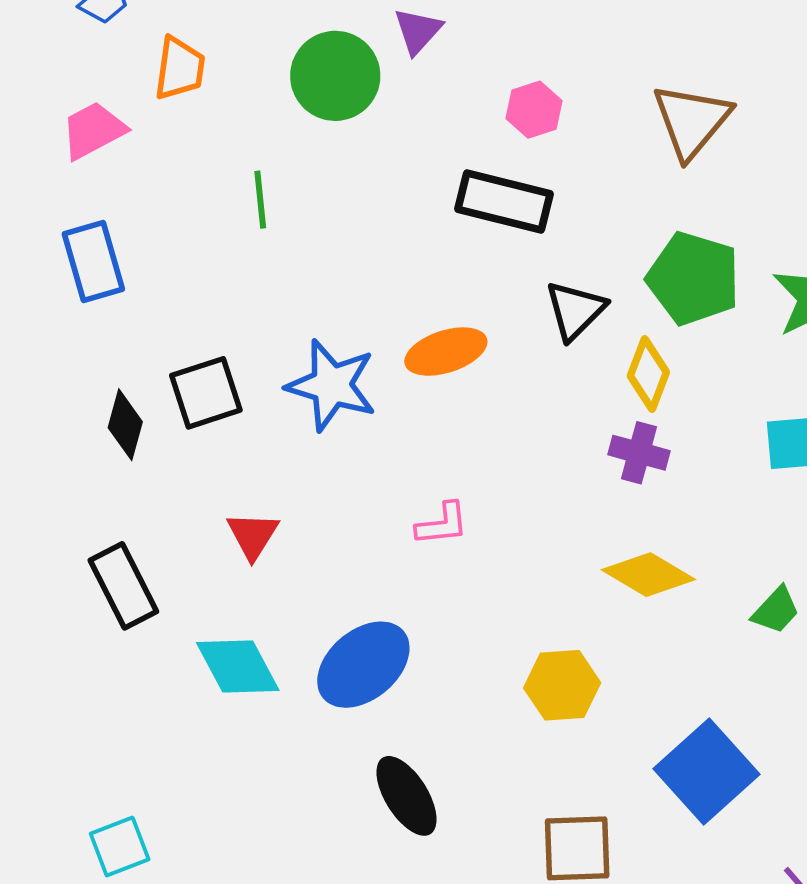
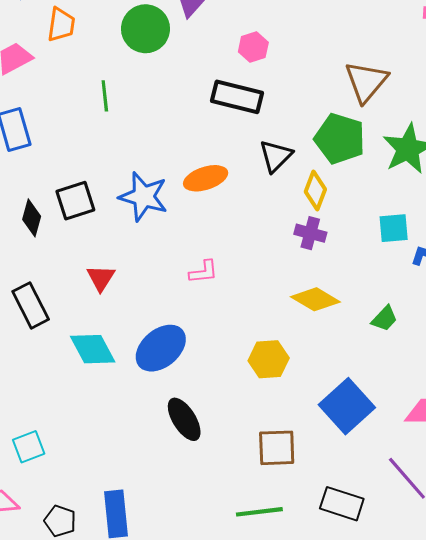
brown triangle: (692, 121) -> (366, 82), moved

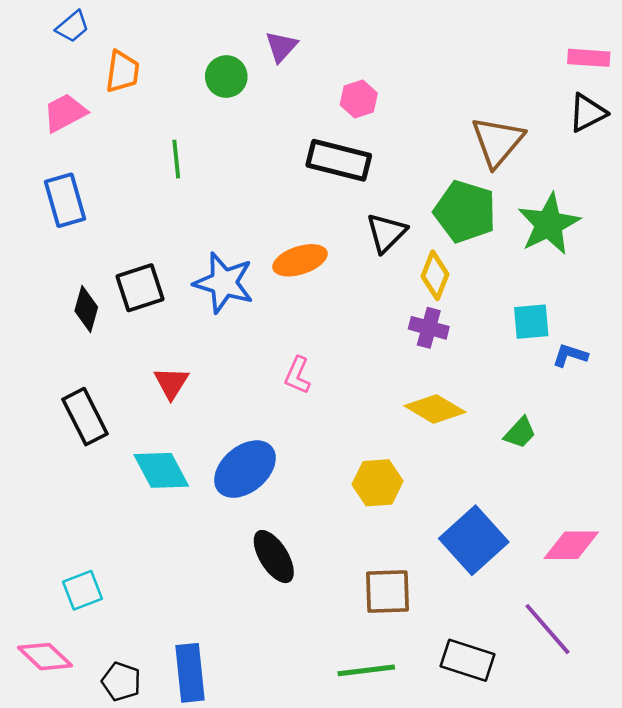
green circle: (146, 29) -> (226, 77), size x0.7
pink L-shape: (203, 272) -> (298, 375), turned 120

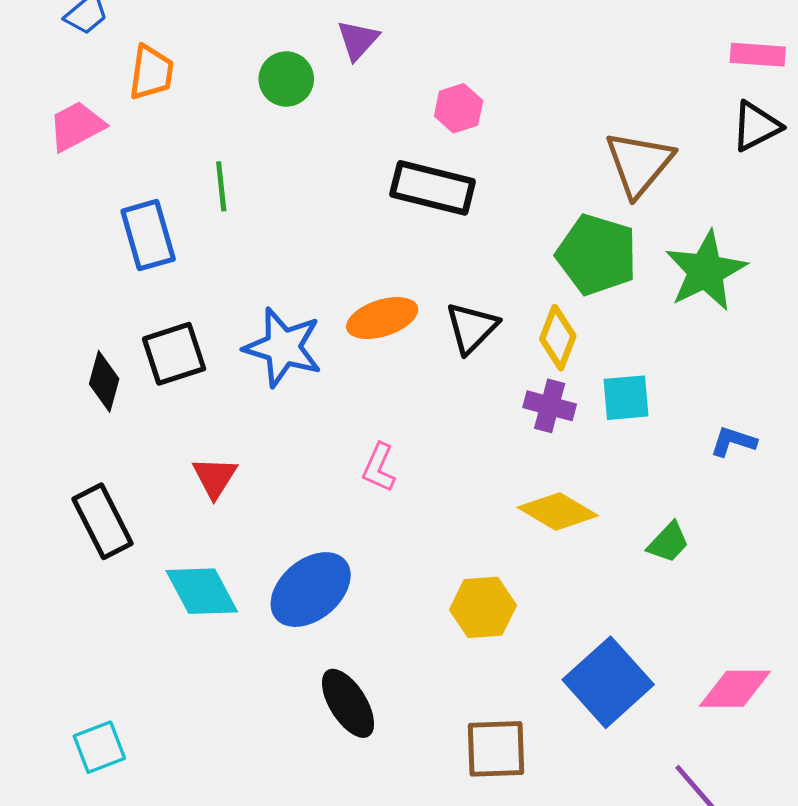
blue rectangle: (65, 200) -> (148, 235), moved
black triangle: (386, 233) -> (472, 328), moved
cyan square: (531, 322) -> (626, 398), moved

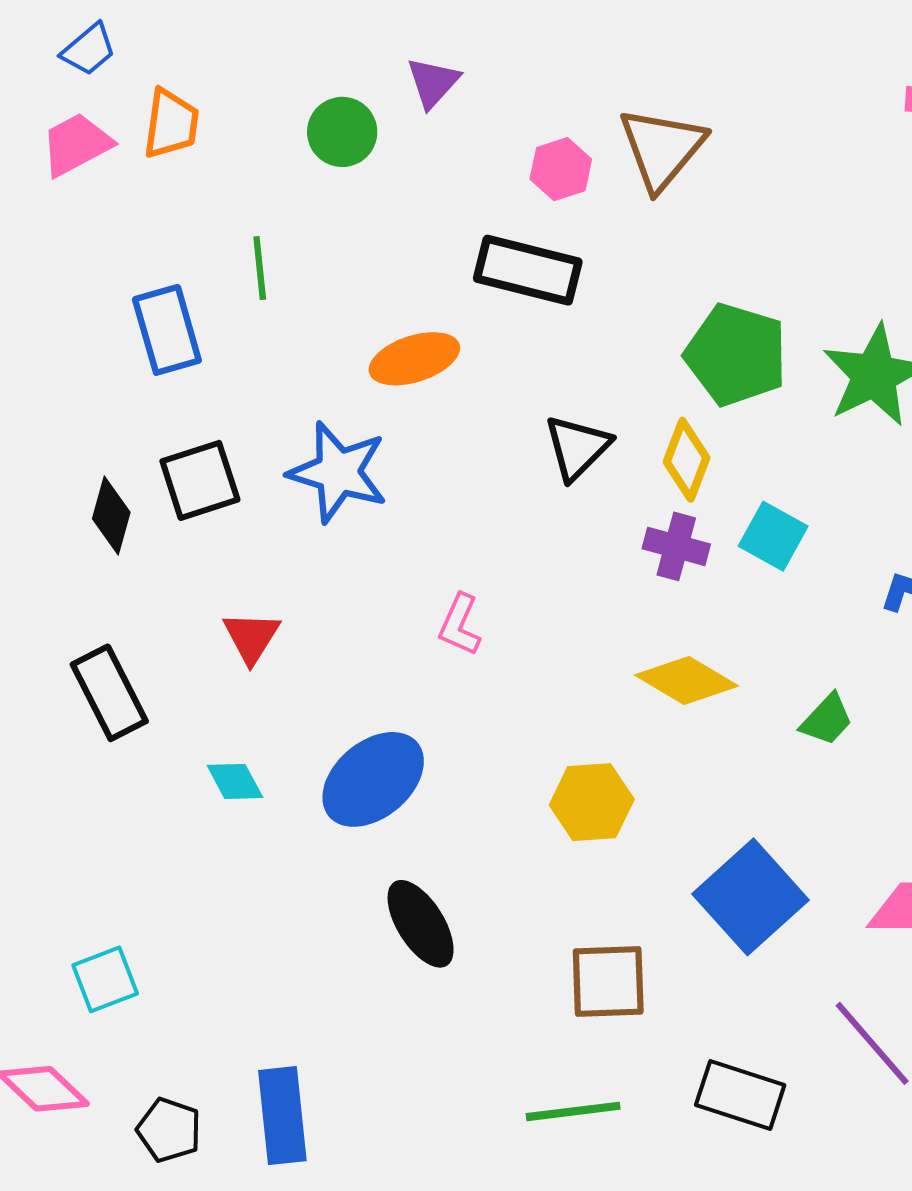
pink trapezoid: (77, 126) -> (76, 144), moved
brown triangle: (639, 164) -> (662, 148), moved
orange ellipse: (382, 318) -> (414, 359), moved
cyan square: (626, 398) -> (773, 536), turned 34
cyan diamond: (202, 591) -> (235, 781), size x0.6

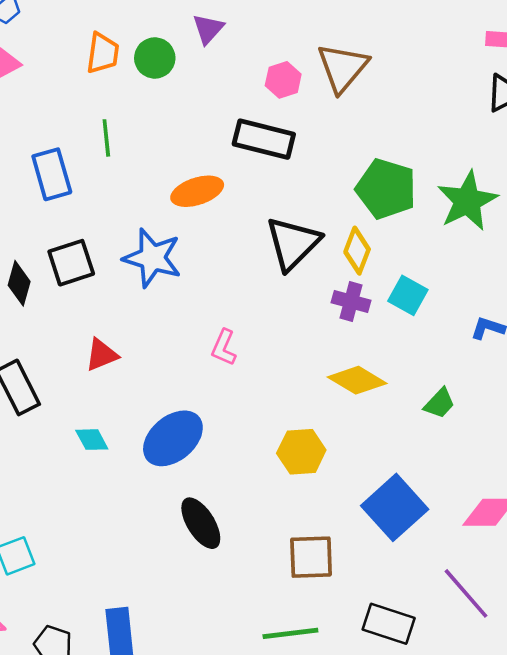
orange trapezoid: (171, 124) -> (103, 53), moved
black triangle: (577, 447) -> (293, 243), size x1.4
red triangle: (251, 637) -> (101, 355), turned 36

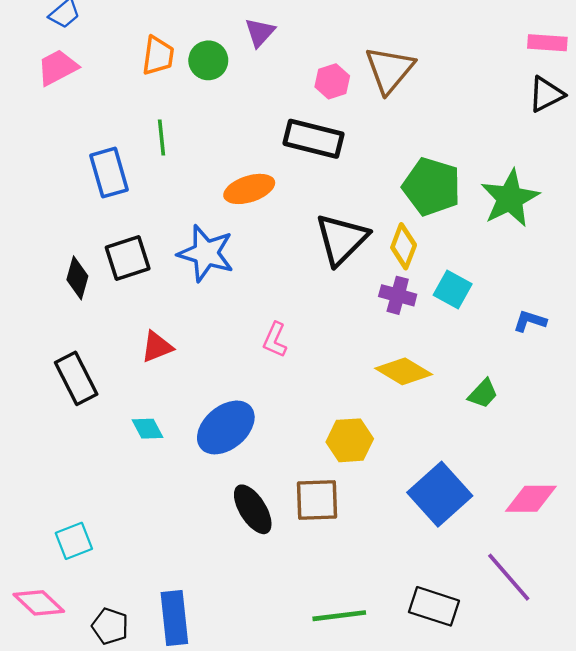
brown square: (311, 557) -> (317, 500), moved

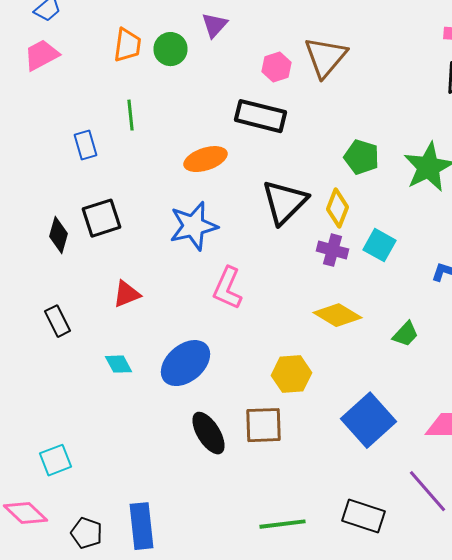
blue rectangle: (109, 173) -> (86, 145), size x0.7
green pentagon: (432, 187) -> (362, 157), size x0.7
blue star: (206, 253) -> (194, 226), moved, turned -30
pink L-shape: (275, 340) -> (228, 288), size x1.4
black rectangle: (76, 378) -> (58, 321), size x0.7

